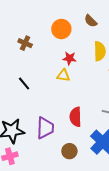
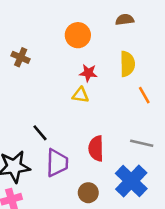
brown semicircle: (91, 21) -> (125, 20), moved, turned 128
brown cross: (25, 43) -> (21, 57), moved
black line: (24, 84) -> (40, 133), moved

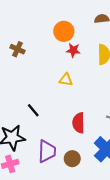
red star: (88, 73) -> (73, 50), moved
purple trapezoid: (57, 163) -> (47, 151), moved

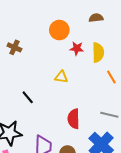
red star: (73, 50) -> (77, 48), moved
black line: (33, 110) -> (28, 97), moved

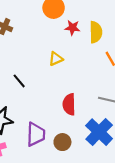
yellow triangle: (61, 77) -> (56, 59), turned -32

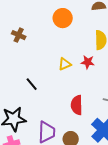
red star: (72, 28) -> (88, 62), moved

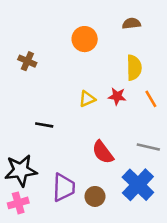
black line: (32, 84) -> (44, 125), turned -40
red semicircle: (77, 105) -> (103, 152), turned -36

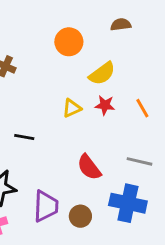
yellow semicircle: (134, 68) -> (102, 74), moved, turned 55
blue cross: (138, 185) -> (128, 203), turned -32

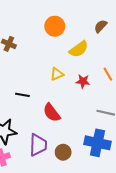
brown semicircle: (121, 24) -> (101, 26), moved, turned -40
red star: (105, 105) -> (83, 81), moved
red semicircle: (89, 167) -> (52, 113), moved

